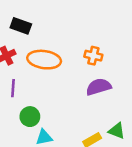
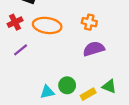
purple line: (13, 88) -> (21, 50), turned 48
green circle: (30, 117) -> (67, 85), moved

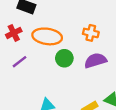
green circle: (67, 85) -> (64, 58), moved

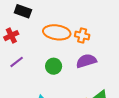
orange ellipse: (47, 36) -> (57, 32), moved
green circle: (64, 58) -> (54, 66), moved

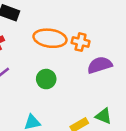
purple semicircle: (86, 61) -> (100, 65), moved

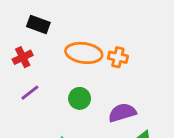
purple semicircle: (100, 65) -> (122, 113), moved

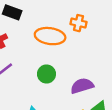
orange cross: (118, 57) -> (78, 23), moved

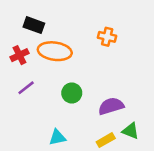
orange ellipse: (50, 36) -> (55, 51), moved

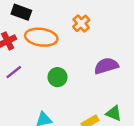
orange cross: (107, 37) -> (81, 23), moved, turned 35
purple semicircle: (111, 106) -> (106, 66), moved

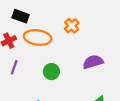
purple line: (14, 72) -> (14, 67), turned -32

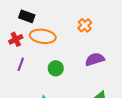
orange cross: (72, 26) -> (85, 25), moved

